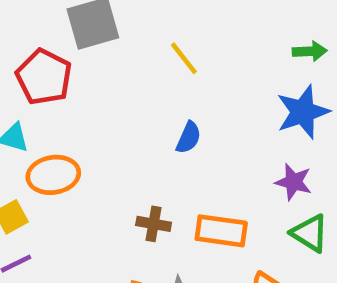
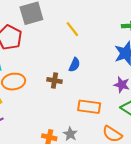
brown cross: (154, 224) -> (54, 80), moved

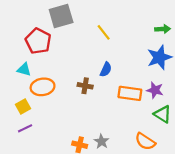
orange rectangle: (89, 107) -> (130, 93), moved

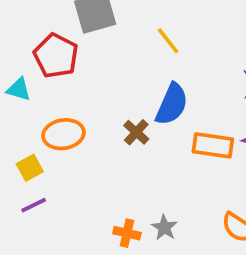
cyan triangle: (24, 69) -> (19, 89), moved
blue semicircle: (106, 69) -> (172, 104), size x1.6
brown cross: (85, 86) -> (136, 132), turned 32

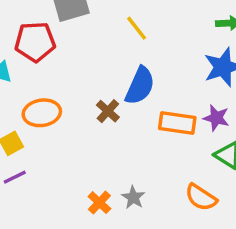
red pentagon: (56, 56) -> (35, 42), turned -30
orange cross: (127, 233) -> (99, 203), turned 30

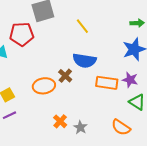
blue semicircle: (140, 86) -> (84, 61), turned 75
orange ellipse: (42, 113) -> (44, 86), moved
orange cross: (99, 203) -> (60, 121), moved

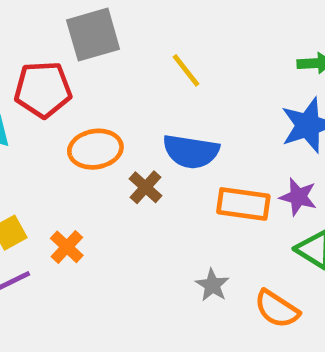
orange ellipse: (44, 86) -> (95, 149), moved
orange cross: (60, 121) -> (67, 247), moved
gray star: (80, 127) -> (212, 285), moved

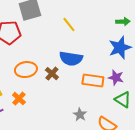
orange ellipse: (95, 149) -> (26, 70), moved

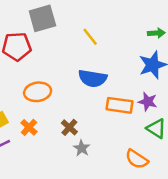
brown cross: (52, 74) -> (69, 127), moved
gray star: (80, 115) -> (82, 148), moved

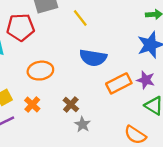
yellow line: (90, 37) -> (80, 18), moved
orange rectangle: (120, 105) -> (119, 83), turned -35

